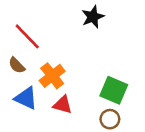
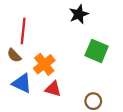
red line: (27, 36) -> (23, 31), turned 50
green square: (114, 90) -> (97, 51), moved

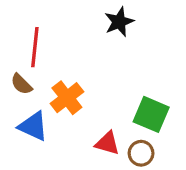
green square: (97, 51) -> (151, 114), moved
red triangle: (53, 89) -> (107, 143), moved

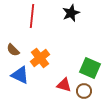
red line: (35, 47) -> (32, 16), moved

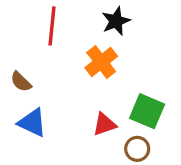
orange cross: (40, 58) -> (101, 62), moved
red triangle: (64, 85) -> (104, 124), moved, turned -35

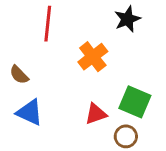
black star: (116, 21) -> (127, 19), moved

